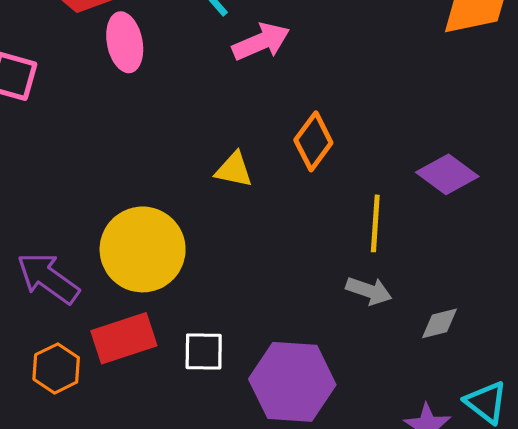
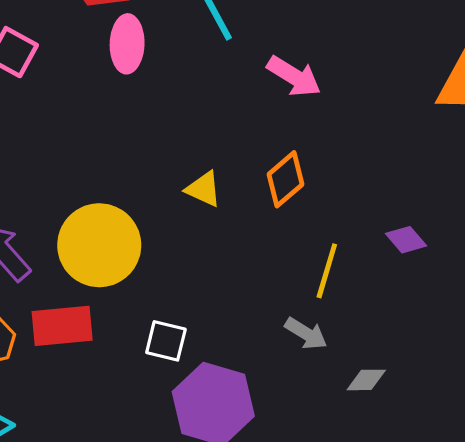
pink arrow: (261, 42) -> (294, 76), moved, turned 42
purple diamond: (447, 174) -> (406, 240), size x0.7
white square: (204, 351) -> (166, 341), moved

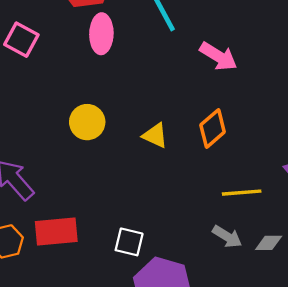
yellow circle: (99, 245) -> (87, 122), moved, size x0.6
yellow line: (327, 271) -> (242, 193), turned 69
gray diamond: (366, 380) -> (269, 243), moved

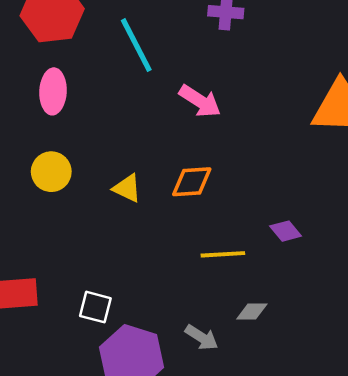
pink ellipse: (101, 34) -> (53, 91), moved
orange diamond: (213, 128) -> (192, 182), turned 36
gray arrow: (227, 237) -> (202, 337), moved

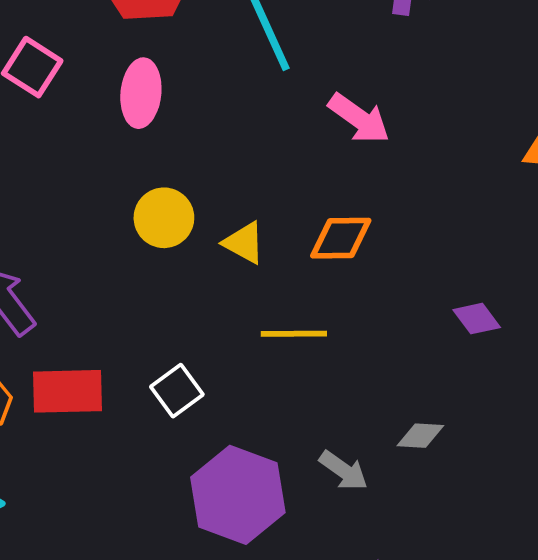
yellow circle: (51, 172) -> (164, 218), moved
yellow line: (223, 254) -> (294, 334), moved
white square: (95, 307) -> (177, 391), moved, turned 36

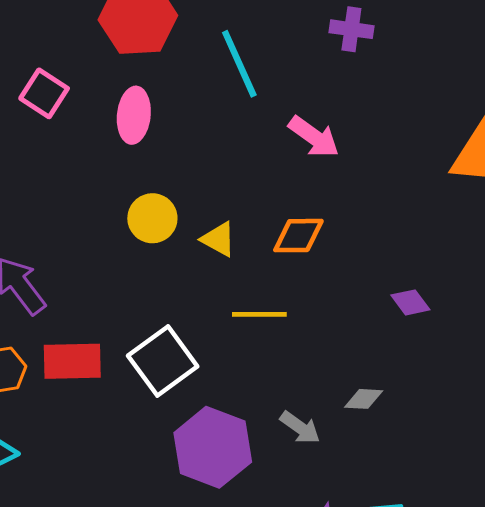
white square: (177, 391) -> (163, 361), size x1.6

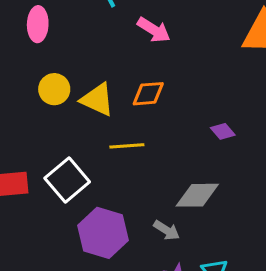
yellow triangle: (219, 239) -> (97, 100), size x1.5
gray diamond: (364, 399) -> (197, 195), size x1.8
gray arrow: (300, 428) -> (167, 230), moved

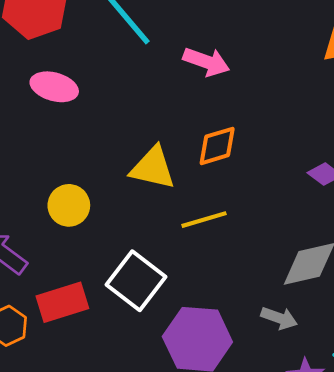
pink ellipse: (38, 24) -> (54, 87), turned -64
yellow circle: (54, 89) -> (69, 205), moved

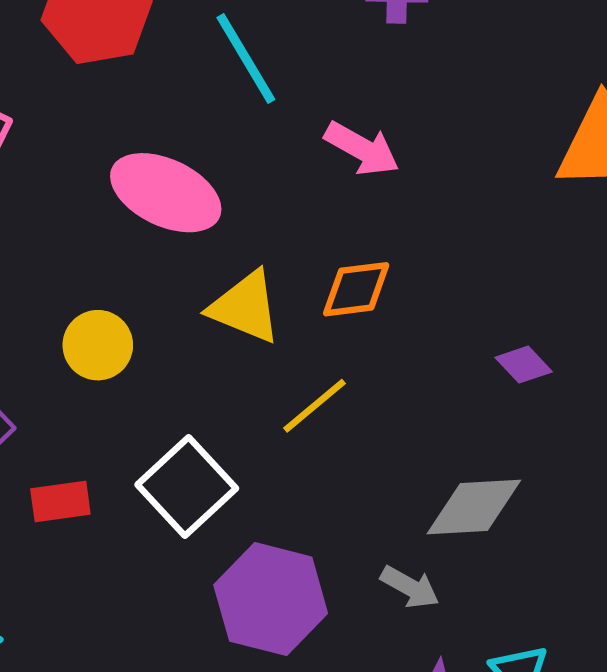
pink ellipse: (54, 87) -> (166, 193), moved, size x1.4
yellow line: (204, 220) -> (314, 406), turned -33
red rectangle: (62, 302) -> (60, 501), size x0.7

